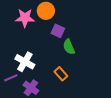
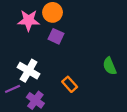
purple square: (58, 31) -> (56, 36), moved
green semicircle: (69, 47) -> (110, 66), moved

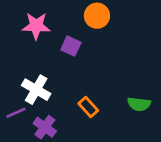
orange circle: (53, 12) -> (97, 16), moved
green semicircle: (110, 66) -> (139, 104), moved, turned -60

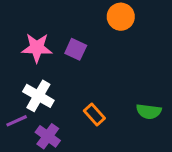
orange circle: (97, 16) -> (121, 17), moved
pink star: (36, 26) -> (37, 48), moved

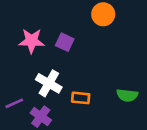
white cross: (38, 96) -> (49, 83), moved
orange rectangle: (94, 115) -> (81, 98), turned -42

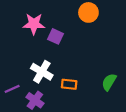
pink star: (31, 41) -> (34, 24), moved
green semicircle: (127, 95) -> (109, 82), turned 114

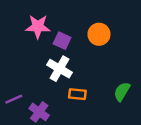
orange circle: (88, 12) -> (99, 34), moved
white cross: (42, 72) -> (60, 69), moved

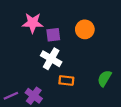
purple square: (62, 41) -> (53, 35), turned -32
purple line: (14, 99) -> (11, 96), moved

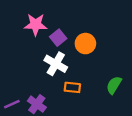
orange circle: (85, 29) -> (85, 44), moved
purple square: (53, 35) -> (58, 38), turned -32

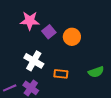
white cross: (56, 64) -> (34, 61), moved
green semicircle: (114, 85) -> (96, 72), turned -140

